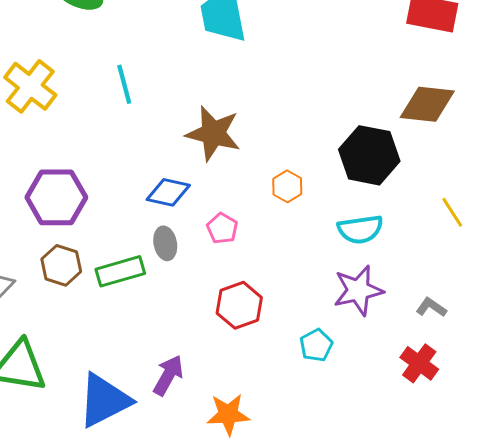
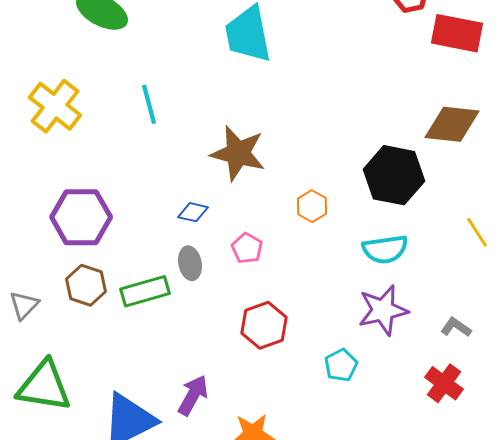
blue diamond: (168, 192) -> (193, 212), size x0.7

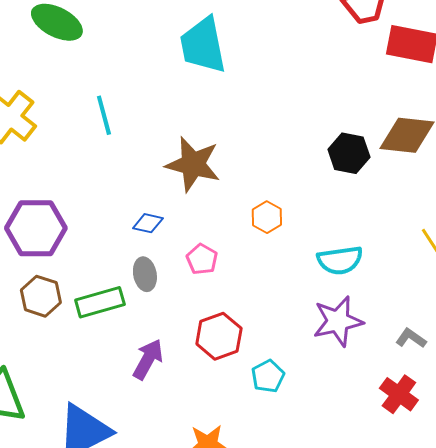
black hexagon: (394, 175) -> (349, 153), moved, size x0.7
cyan pentagon: (341, 365) -> (268, 376), moved
purple arrow: (193, 395) -> (148, 359), moved

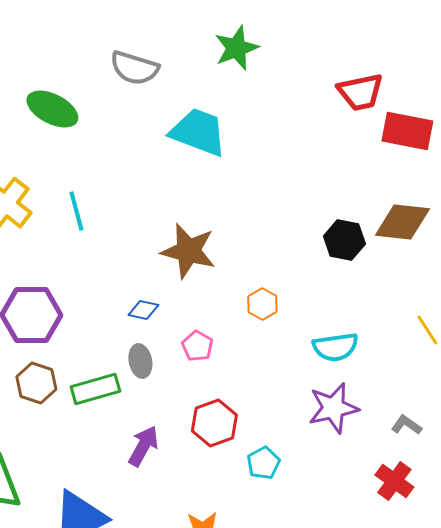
cyan trapezoid: (203, 45) -> (198, 132), turned 122
cyan line: (104, 115) -> (76, 211), moved

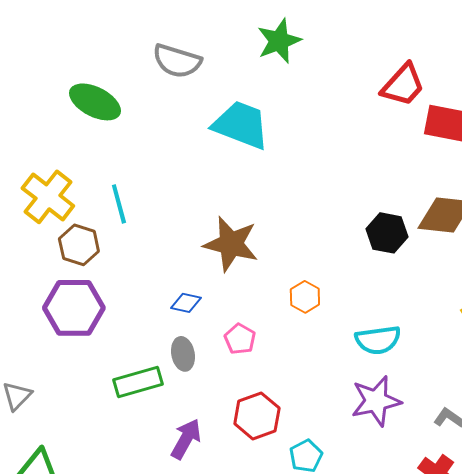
red trapezoid: (360, 92) -> (403, 85), turned -36
brown hexagon: (36, 383) -> (79, 245), moved

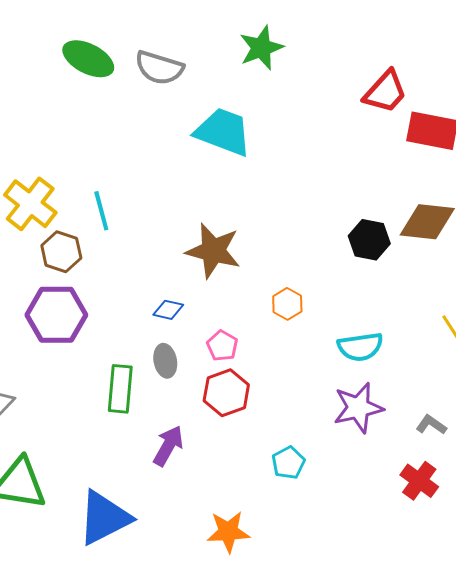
green ellipse: (95, 102) -> (88, 59), moved
green rectangle: (138, 382) -> (120, 389), turned -69
red hexagon: (257, 416) -> (226, 393), moved

